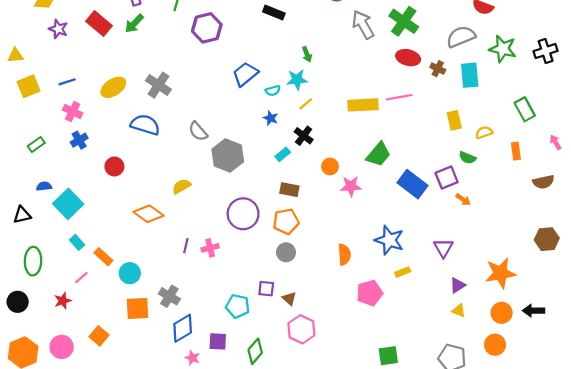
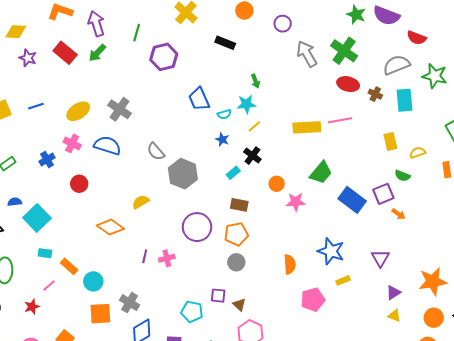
blue trapezoid: (245, 74) -> (199, 99), turned -75
pink cross: (73, 111) -> (72, 143), moved
cyan rectangle: (77, 242) -> (45, 253), turned -40

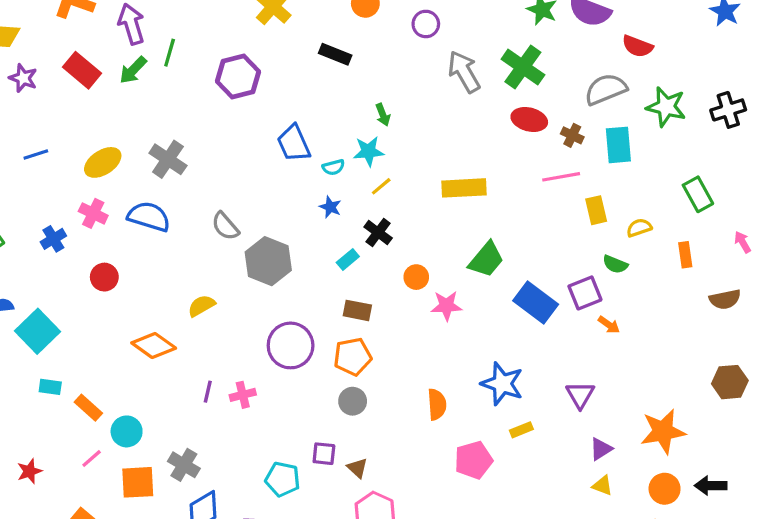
green line: (137, 33) -> (170, 53), moved
pink line: (340, 120) -> (561, 177), moved
pink line: (49, 285) -> (92, 458), moved

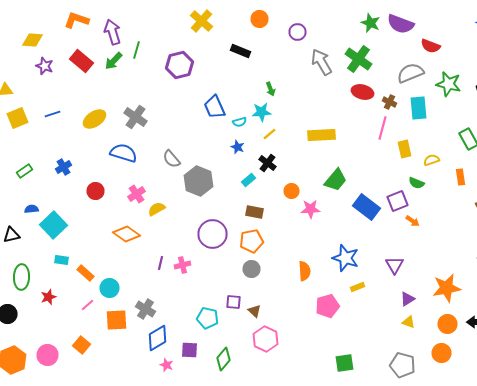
pink line: (561, 177) -> (382, 128), turned -65
pink cross: (93, 213) -> (136, 194), moved, turned 30
red star: (29, 471) -> (48, 297), moved

